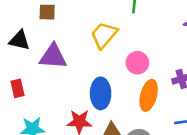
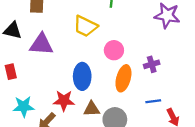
yellow trapezoid: (104, 35) -> (85, 26), turned -105

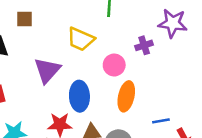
purple triangle: (41, 44) -> (47, 70), moved, turned -50
purple cross: (152, 64) -> (144, 45), moved

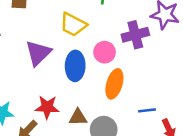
purple cross: (144, 45) -> (135, 35), size x1.5
blue ellipse: (79, 96) -> (75, 66), moved

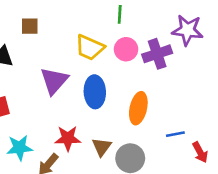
pink circle: (105, 52) -> (126, 49), moved
brown triangle: (78, 117) -> (102, 147), turned -48

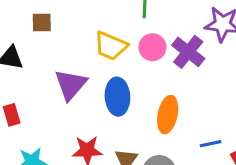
purple cross: (157, 54) -> (188, 52), turned -32

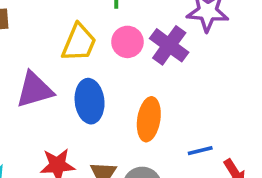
yellow trapezoid: (111, 46) -> (79, 43), turned -87
purple triangle: (71, 85) -> (35, 90), turned 36

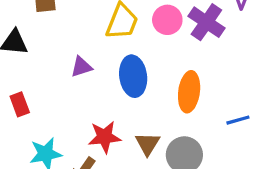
purple triangle: (35, 90) -> (81, 67), size x0.6

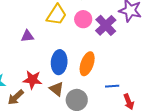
blue ellipse: (133, 76) -> (59, 62), moved
brown triangle: (148, 144) -> (57, 89), turned -35

